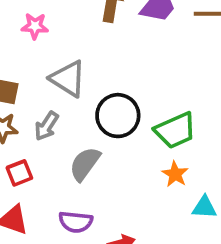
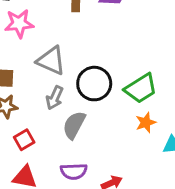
pink star: (35, 26) -> (19, 24), size x1.4
gray arrow: (47, 126) -> (55, 98), moved
orange star: (175, 174) -> (146, 123), turned 30

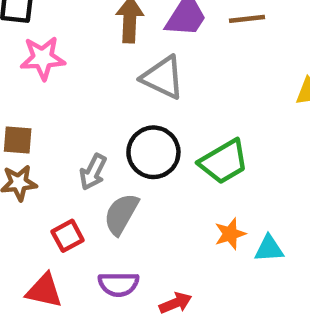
gray triangle: (51, 61) -> (163, 78), moved
orange star: (146, 123) -> (230, 234), moved
red square: (24, 140) -> (68, 236), moved

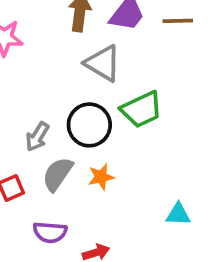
green trapezoid: (224, 162) -> (142, 109), moved
orange star: (230, 234) -> (101, 177), moved

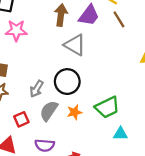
brown line: (178, 21) -> (119, 19), turned 60
green trapezoid: (142, 109) -> (107, 107), moved

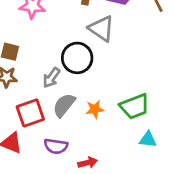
black circle: (67, 82) -> (77, 58), moved
red square: (21, 119) -> (30, 113), size x1.5

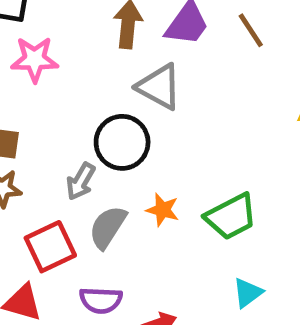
orange star: (95, 109) -> (163, 210), moved, turned 30
cyan triangle: (148, 139) -> (248, 293), moved, turned -36

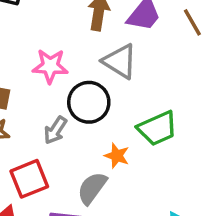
pink star: (35, 59) -> (50, 66), moved
green trapezoid: (231, 217) -> (157, 128), moved
gray semicircle: (108, 227) -> (92, 188), moved

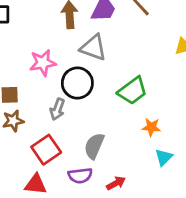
orange star: (117, 156) -> (151, 127), moved

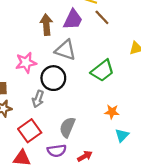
green trapezoid: (133, 91) -> (102, 71), moved

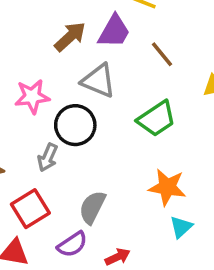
brown line: (102, 17) -> (162, 54), moved
brown arrow: (46, 25) -> (70, 37), turned 48
orange star: (112, 112) -> (167, 187), size x1.5
purple semicircle: (57, 151) -> (72, 244), turned -30

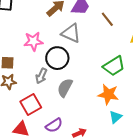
green trapezoid: (157, 119) -> (114, 66), moved
gray semicircle: (92, 207) -> (65, 88), moved

